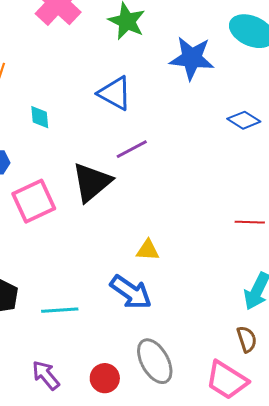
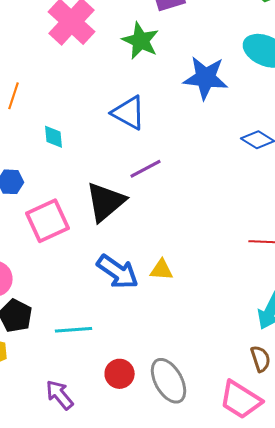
blue arrow: (131, 292) -> (118, 272), moved
red circle: (105, 378) -> (120, 374), moved

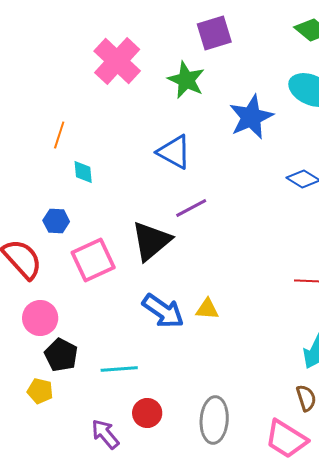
blue star: (206, 78) -> (251, 117), turned -30
cyan diamond: (54, 137) -> (83, 172), moved
red circle: (120, 374) -> (147, 413), moved
gray ellipse: (169, 381) -> (214, 420), turned 33

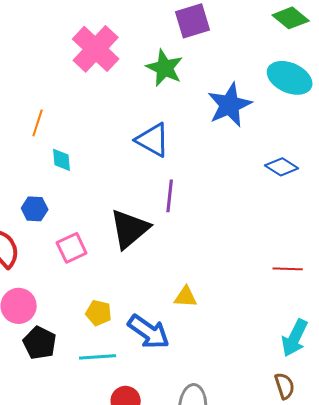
purple line: (191, 208) -> (170, 196), turned -56
pink square: (93, 260) -> (72, 248), size x0.7
blue arrow: (163, 311) -> (149, 332), moved
yellow pentagon: (40, 391) -> (99, 313), moved

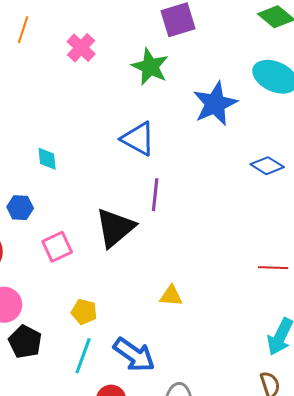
pink cross: (96, 49) -> (81, 48), size x0.6
orange line: (38, 123) -> (23, 30), moved
blue arrow: (149, 332) -> (134, 355), moved
cyan line: (98, 357) -> (83, 356), turned -66

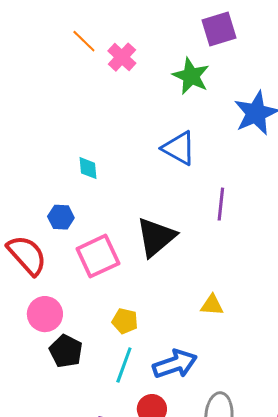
orange line: (23, 30) -> (84, 41), moved, turned -64
purple line: (155, 195) -> (221, 204), moved
pink square: (57, 247) -> (98, 256), size x1.4
blue arrow: (134, 355) -> (175, 364), turned -54

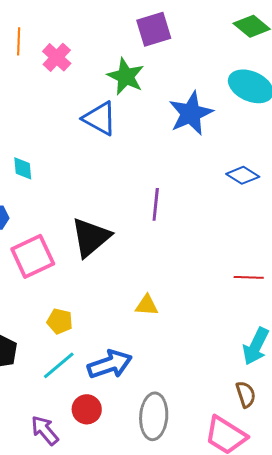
orange line: (84, 41) -> (19, 41), turned 48
blue triangle: (179, 148) -> (100, 118), moved
cyan line: (124, 365) -> (59, 365), turned 30

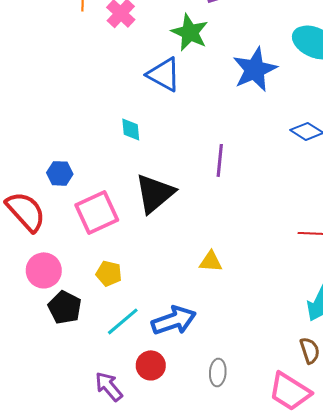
cyan diamond: (23, 168) -> (131, 129), moved
yellow pentagon: (60, 321) -> (109, 273), moved
gray ellipse: (154, 416) -> (218, 372), size x0.6

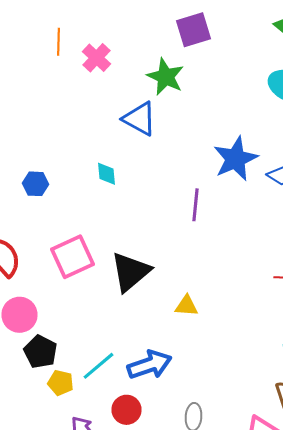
blue star: (255, 69) -> (236, 159), moved
blue hexagon: (60, 173) -> (36, 184), moved
black triangle: (155, 193) -> (130, 272), moved
yellow pentagon: (109, 273) -> (60, 383), moved

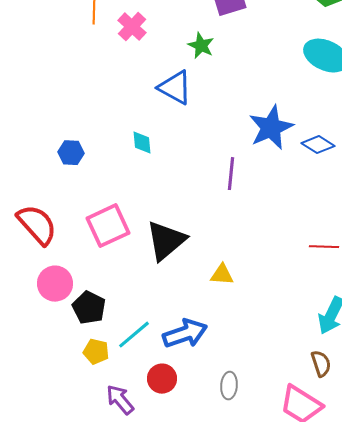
green star: (166, 77) -> (201, 46), size x0.7
black pentagon: (40, 352) -> (89, 308), moved

